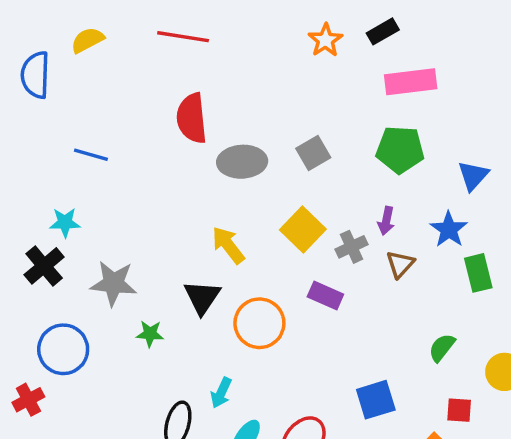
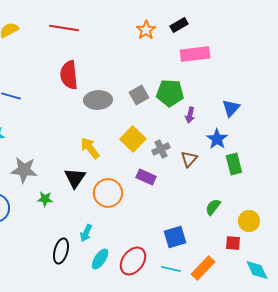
green pentagon: (400, 150) -> (170, 93), moved
purple arrow: (386, 221) -> (190, 115), moved
red square: (459, 410) -> (233, 243), moved

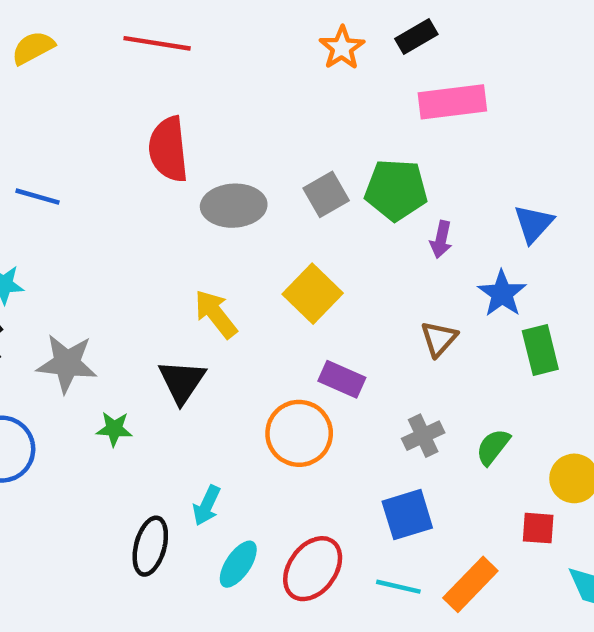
gray cross: (161, 149) -> (423, 436), moved
orange circle: (108, 193) -> (299, 433), moved

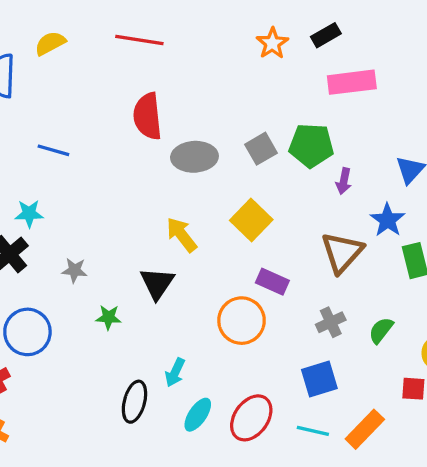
brown triangle: (439, 339) -> (342, 252), size x1.6
gray star: (67, 363) -> (74, 270), size x0.6

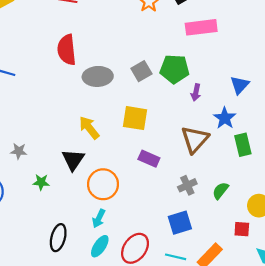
yellow square: (251, 220) -> (135, 118), turned -35
orange circle: (242, 321) -> (103, 184), moved
cyan arrow: (175, 372) -> (99, 218), moved

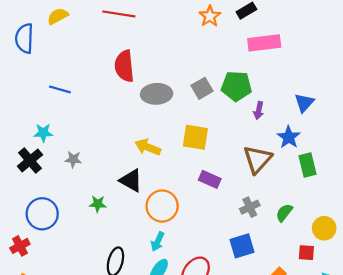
yellow arrow: (89, 128) -> (148, 147), turned -30
gray star: (19, 151) -> (73, 159), moved
black triangle: (73, 160) -> (131, 180), turned -35

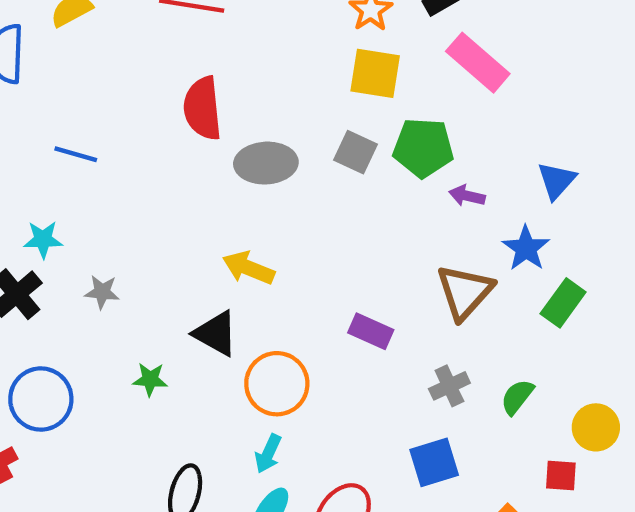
pink rectangle: (264, 43) -> (478, 63), turned 48
gray square: (202, 88) -> (355, 152), turned -35
purple arrow: (259, 111) -> (467, 196), turned 91
yellow square: (195, 137) -> (375, 73), moved
green rectangle: (307, 165) -> (563, 303), turned 50

